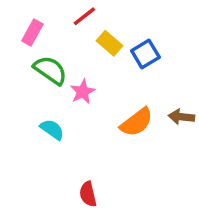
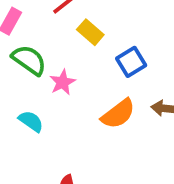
blue square: (145, 54) -> (131, 62), moved

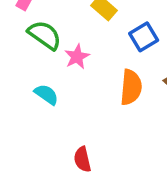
orange semicircle: (118, 114) -> (131, 87), turned -48

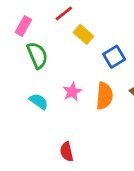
green semicircle: (45, 35) -> (37, 55), turned 32
pink star: (77, 57) -> (72, 92), moved

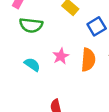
green semicircle: (37, 55) -> (31, 25), turned 120

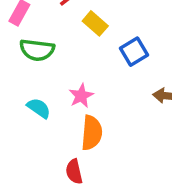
orange semicircle: (88, 60) -> (92, 133), moved

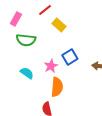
blue square: (134, 52) -> (70, 57), moved

